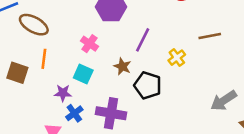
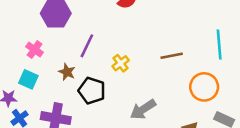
brown line: (210, 36) -> (172, 56), moved
gray arrow: (224, 101) -> (143, 109), moved

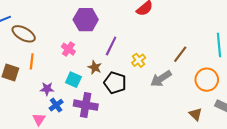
brown line: (172, 56) -> (180, 54), turned -42
cyan square: (28, 79) -> (73, 80), moved
gray arrow: (143, 109) -> (161, 79), moved

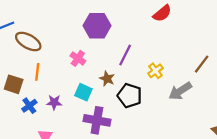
blue cross: (56, 105) -> (29, 106), moved

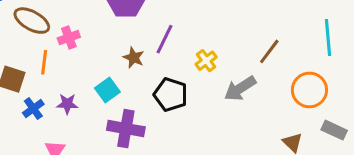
pink cross: (78, 58) -> (69, 38), moved, turned 35
brown star: (107, 79) -> (134, 58), moved
cyan square: (83, 92) -> (107, 90), turned 30

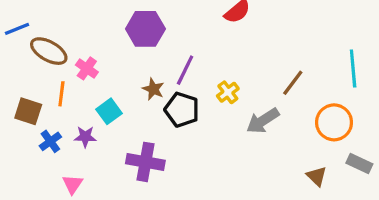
pink cross: (69, 38) -> (87, 68), turned -35
cyan square: (107, 90) -> (109, 111), moved
black pentagon: (171, 95) -> (182, 110), moved

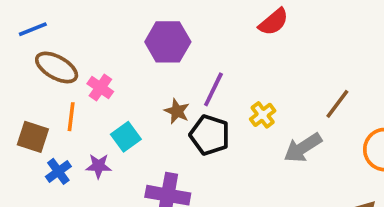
blue line: (17, 29) -> (33, 29), moved

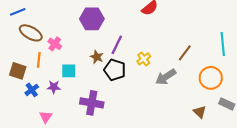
cyan square: (126, 137) -> (69, 71), turned 35

